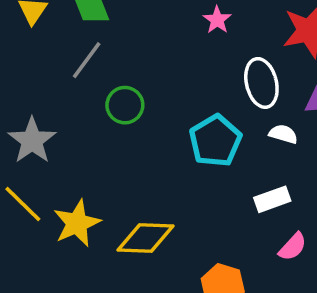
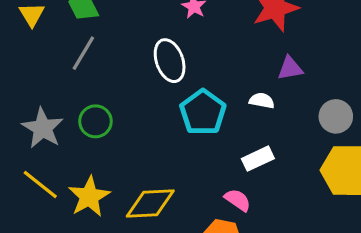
white ellipse: (261, 83) -> (170, 61), moved
green circle: (125, 105) -> (95, 121), moved
pink semicircle: (293, 247) -> (238, 200), moved, turned -92

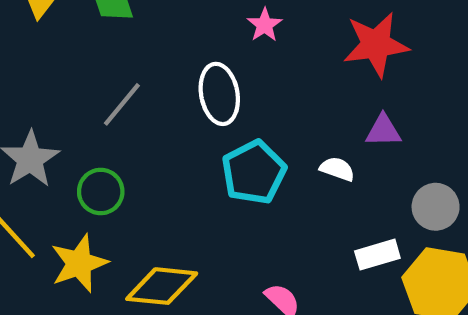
gray line: (83, 53) -> (122, 104), moved
green circle: (95, 121) -> (101, 191), moved
white rectangle: (258, 159) -> (377, 255), moved

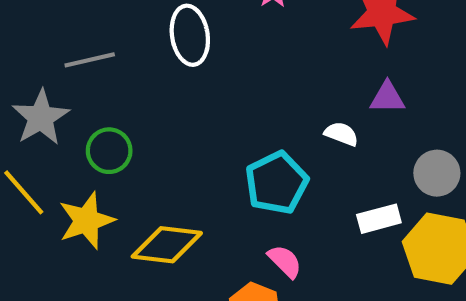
white ellipse: (219, 94) -> (190, 35), moved
gray line: (122, 104) -> (90, 60), moved, turned 36
cyan pentagon: (254, 172) -> (277, 183), moved

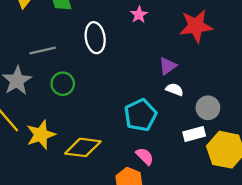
purple triangle: (387, 97) -> (168, 66), moved, turned -36
green circle: (109, 151) -> (63, 84), moved
gray circle: (437, 173) -> (208, 108), moved

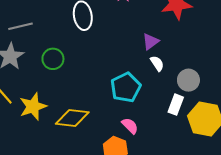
gray line: (43, 50) -> (21, 26), moved
white semicircle: (175, 90) -> (157, 63), turned 35
white rectangle: (194, 134) -> (176, 105), turned -54

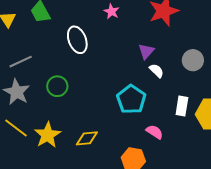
gray circle: (188, 80) -> (193, 60), moved
yellow diamond: (72, 118) -> (87, 138), size x0.7
pink semicircle: (130, 126) -> (155, 132), moved

